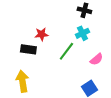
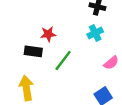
green line: (66, 51) -> (63, 60), moved

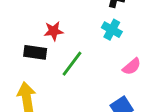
cyan cross: (95, 33) -> (112, 30), turned -35

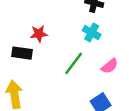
green line: (72, 64) -> (74, 63), moved

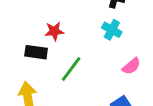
green line: (74, 63) -> (71, 69), moved

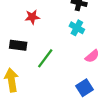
red star: (54, 31) -> (32, 17), moved

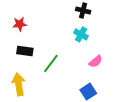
red star: (32, 17) -> (20, 24), moved

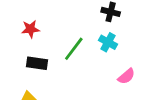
green line: (51, 64) -> (74, 49), moved

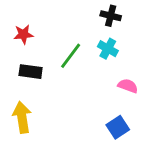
pink semicircle: (126, 76) -> (128, 86), turned -120

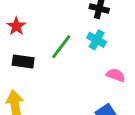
red star: (23, 34) -> (16, 26), turned -30

